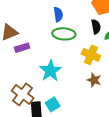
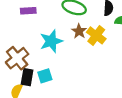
brown star: (94, 80) -> (79, 31), moved

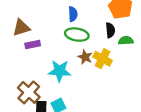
cyan star: (51, 41) -> (60, 71), turned 30

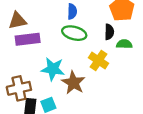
purple rectangle: (33, 45) -> (28, 39), size x1.5
brown star: (85, 57) -> (73, 83), moved, size x1.5
brown cross: (29, 92) -> (19, 88), turned 30

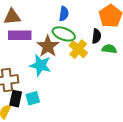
yellow cross: (98, 61) -> (78, 49), moved
brown star: (73, 83) -> (48, 46), moved

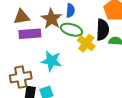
black semicircle: (96, 36) -> (103, 30), size x1.5
brown star: (48, 46) -> (51, 19), moved

